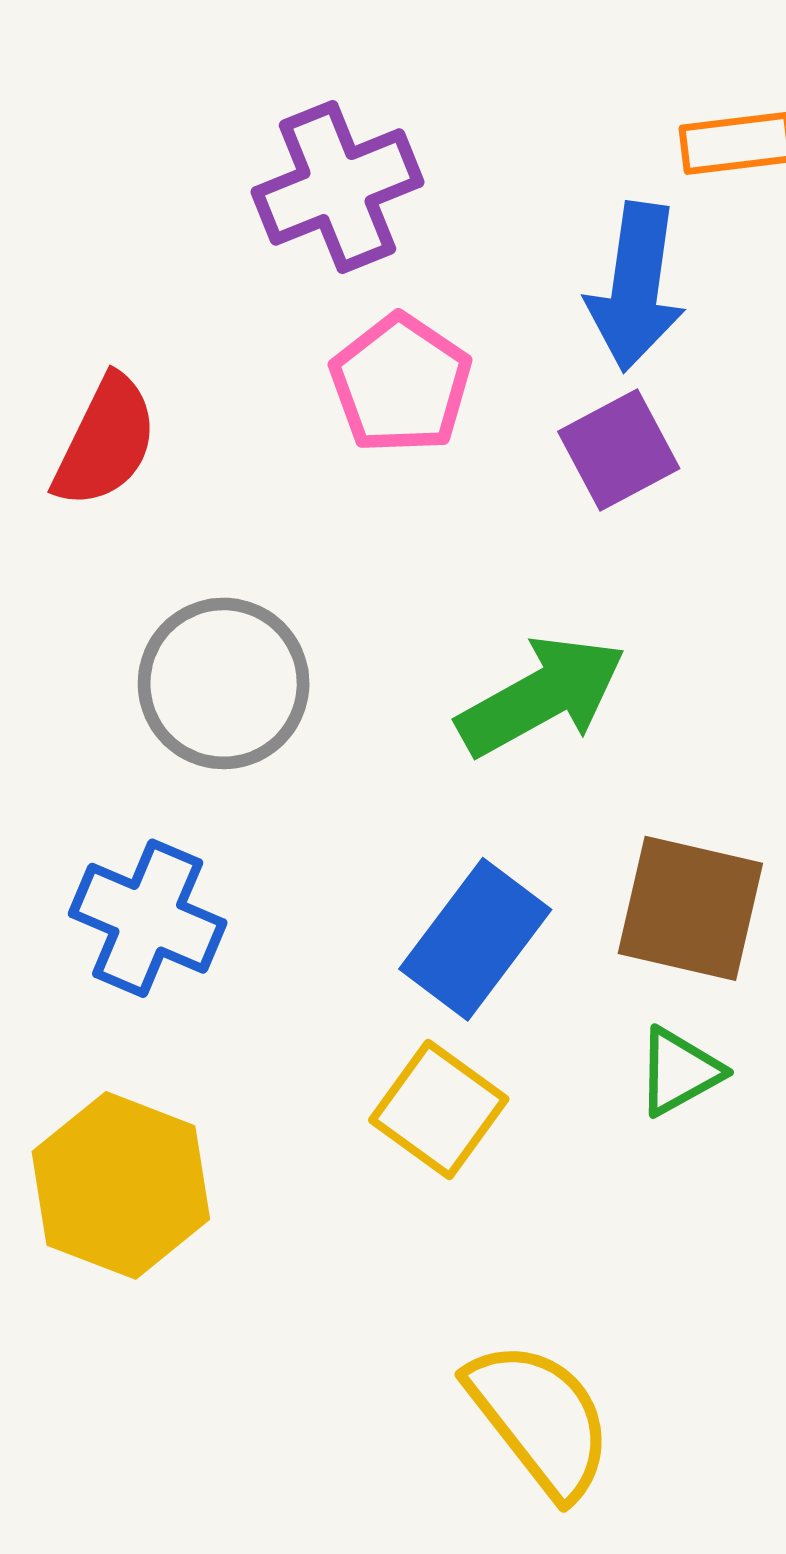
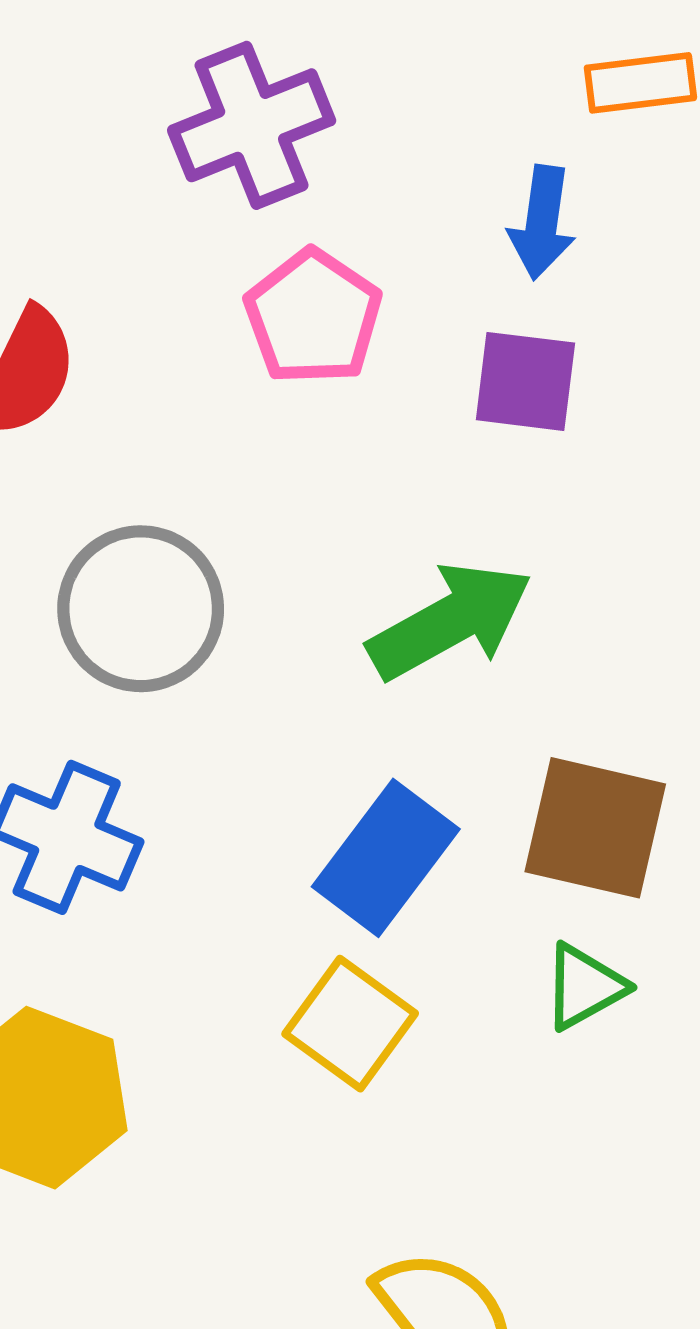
blue arrow: (636, 287) -> (542, 223), size x0.7
purple square: (619, 450) -> (525, 381), turned 35

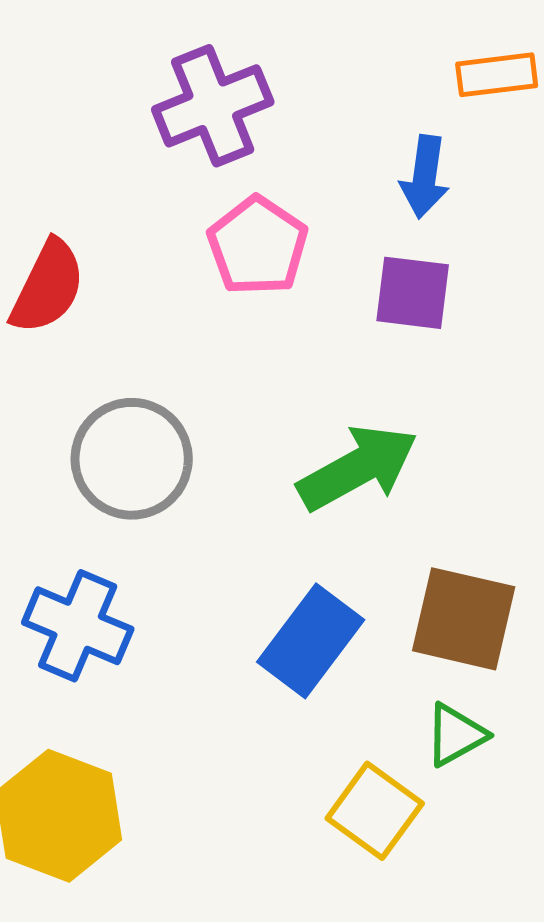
yellow square: (350, 1024) -> (375, 811), moved

